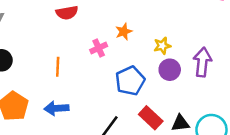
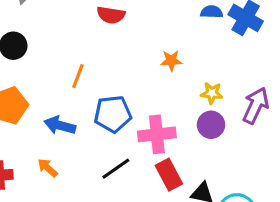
pink cross: (99, 48) -> (157, 134), moved, size x1.6
purple arrow: (202, 62) -> (256, 106), moved
blue pentagon: (130, 81) -> (113, 114), moved

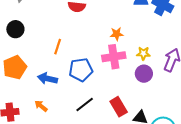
pink cross: (157, 134) -> (114, 57), moved

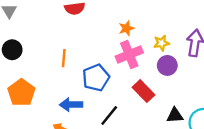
blue arrow: (47, 79) -> (71, 105), moved
red rectangle: (119, 107) -> (143, 91), moved

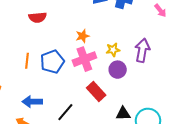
blue pentagon: (96, 78) -> (52, 62), moved

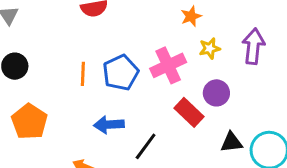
orange star: (83, 36) -> (191, 16), moved
purple circle: (118, 70) -> (216, 93), moved
blue arrow: (32, 102) -> (109, 125), moved

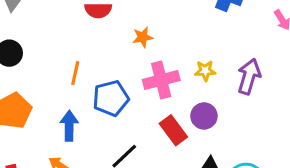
orange star: (191, 16) -> (143, 37), moved
blue pentagon: (121, 73) -> (111, 98), moved
blue arrow: (109, 125) -> (69, 126), moved, turned 84

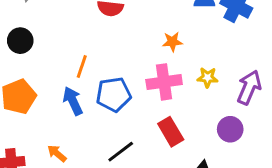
orange star: (143, 37) -> (172, 42), moved
purple circle: (204, 116) -> (230, 129), moved
blue arrow: (69, 126) -> (73, 101), moved, turned -32

